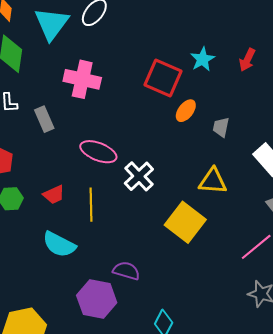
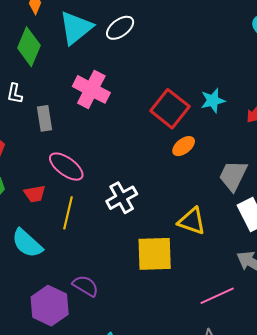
gray trapezoid: (221, 127) -> (233, 176), moved, size x1.6
pink ellipse: (98, 152) -> (66, 167), moved
yellow square: (185, 222) -> (155, 254), turned 36

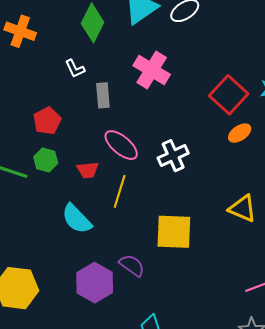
white L-shape: (15, 94) -> (75, 69), turned -40
white cross: (122, 198) -> (173, 156), moved
yellow square: (155, 254) -> (174, 232), moved

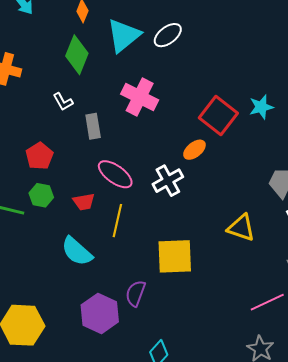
orange ellipse: (240, 133) -> (194, 150), moved
purple semicircle: (132, 265) -> (136, 293), turned -100

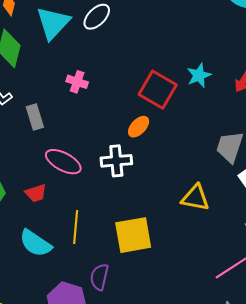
pink cross: (140, 97) -> (77, 82), size x0.6
white cross: (168, 181) -> (116, 161), turned 32
yellow line: (117, 221) -> (76, 227), moved

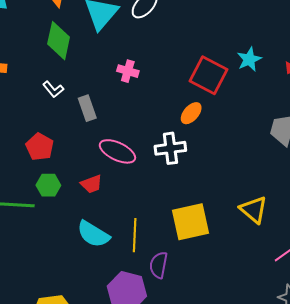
yellow triangle: (195, 198) -> (254, 210), moved, turned 32
yellow line: (76, 227) -> (135, 235), moved

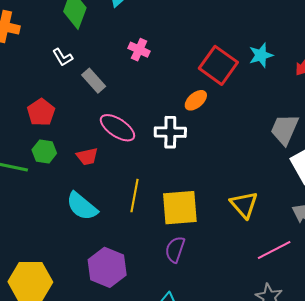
gray rectangle: (87, 108) -> (94, 81), turned -30
yellow line: (135, 235) -> (134, 196), moved
purple semicircle: (159, 265) -> (175, 249), moved

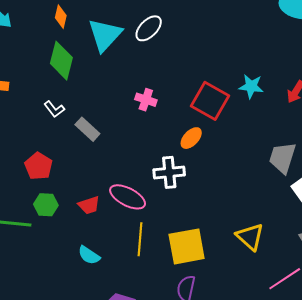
pink cross: (139, 50) -> (146, 100), moved
cyan star: (261, 55) -> (251, 86), turned 30
pink ellipse: (117, 128) -> (128, 197), moved
cyan semicircle: (82, 206) -> (89, 255), size x0.7

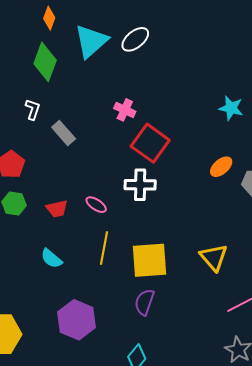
red square: (210, 101) -> (150, 143), moved
white L-shape: (54, 109) -> (33, 109), turned -130
orange ellipse: (191, 138) -> (221, 167), moved
pink ellipse: (128, 197) -> (96, 205), size x0.6

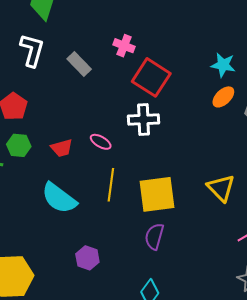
cyan star: (231, 108) -> (223, 65), moved
white L-shape: (33, 109) -> (32, 50), size x1.6
gray rectangle: (64, 133) -> (79, 64), moved
cyan semicircle: (51, 259) -> (59, 198), size x1.6
purple hexagon: (76, 320) -> (87, 258), size x0.6

